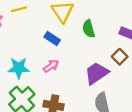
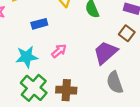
blue rectangle: (52, 38) -> (39, 24), moved, turned -42

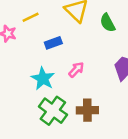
cyan star: (27, 57) -> (43, 79), turned -30

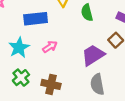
blue rectangle: (53, 43) -> (36, 19), size x1.5
green cross: (53, 111) -> (21, 78), size x0.7

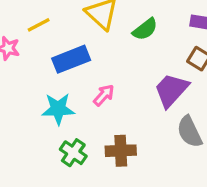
green semicircle: (87, 13) -> (145, 29), turned -98
cyan star: (19, 48) -> (58, 109), turned -30

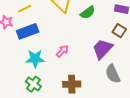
blue rectangle: (71, 59) -> (28, 31), moved
green cross: (73, 153) -> (33, 84), moved

